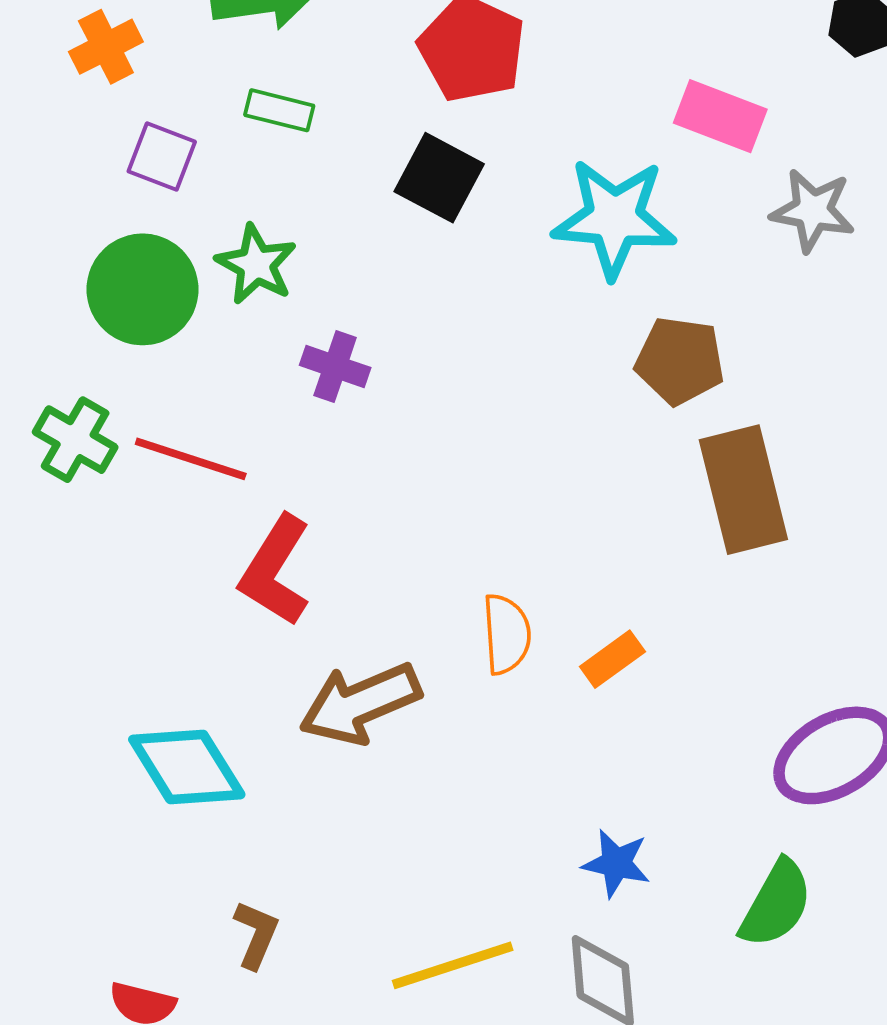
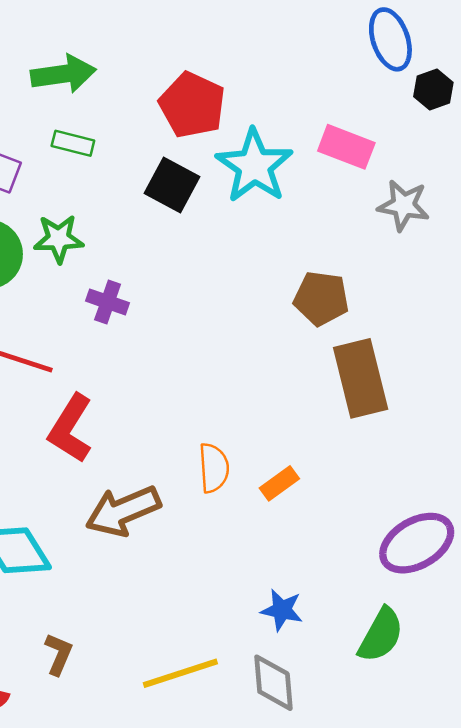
cyan star: (614, 218) -> (254, 166), moved, turned 30
green star: (256, 264) -> (59, 239), turned -30

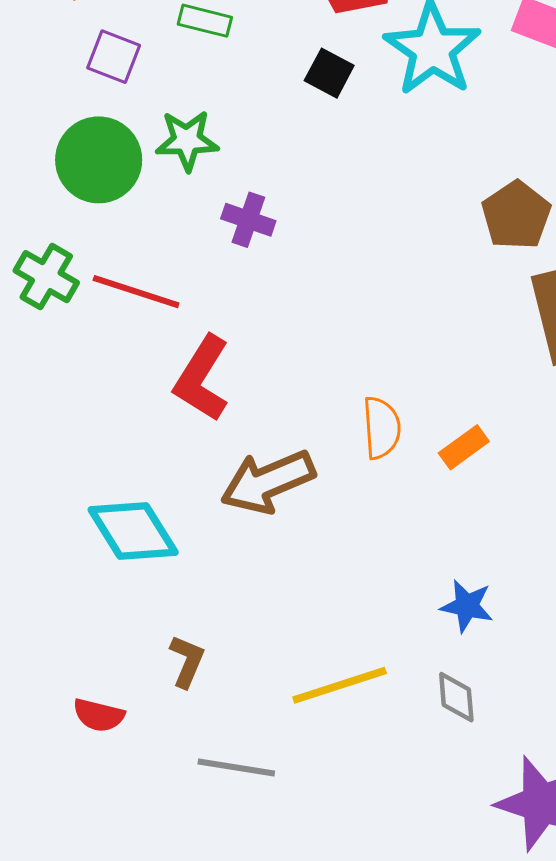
black square: (172, 185) -> (329, 73), size x0.7
brown pentagon: (321, 298) -> (516, 215), turned 30
gray diamond: (273, 683) -> (456, 697), size x0.7

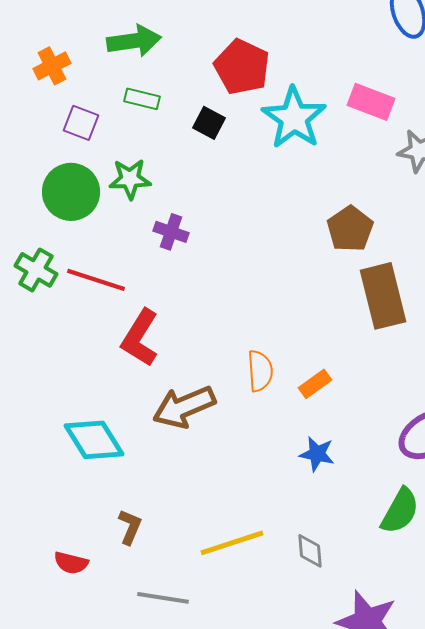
black square: (329, 73) -> (209, 123), moved
blue star: (467, 606) -> (317, 454), moved

